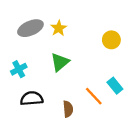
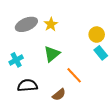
cyan rectangle: (115, 86) -> (101, 53), moved
orange line: (94, 96) -> (74, 75), moved
brown semicircle: (68, 109) -> (59, 95), turned 56

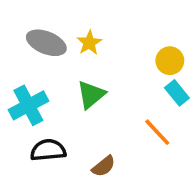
gray ellipse: (26, 24) -> (46, 43), turned 45
cyan cross: (16, 60) -> (28, 105), size x1.5
orange line: (74, 75) -> (157, 132), moved

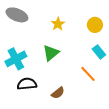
gray ellipse: (46, 43) -> (17, 15), moved
yellow star: (89, 43) -> (58, 24), moved
yellow circle: (170, 61) -> (95, 25), moved

